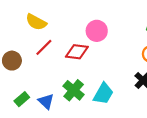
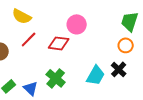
cyan trapezoid: (103, 94) -> (96, 75), moved

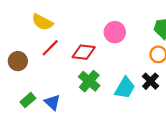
pink circle: (77, 24) -> (115, 32), moved
green cross: (56, 78) -> (89, 81), moved

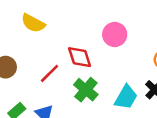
red line: (50, 48) -> (49, 73), moved
red diamond: (84, 52) -> (80, 57), turned 65

